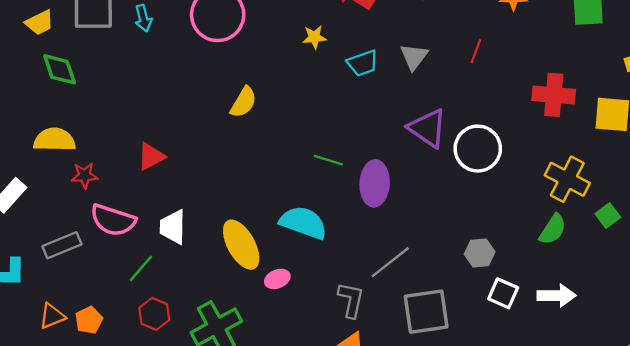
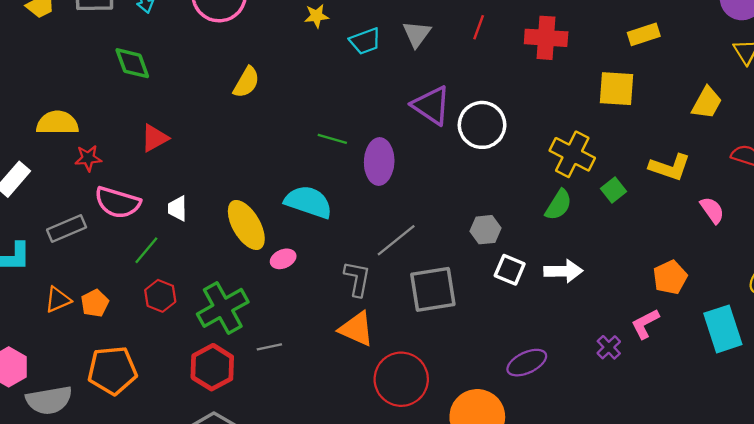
green diamond: (60, 69) -> (132, 63), moved
red cross: (554, 95) -> (546, 38), moved
white trapezoid: (173, 227) -> (177, 208), size x0.7

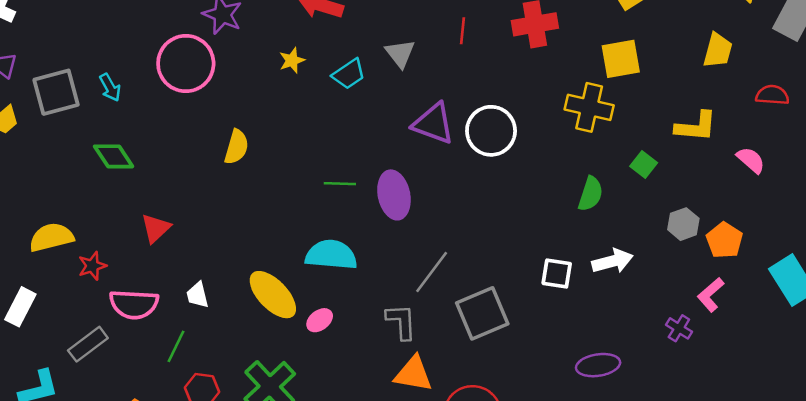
yellow cross: (572, 154) -> (589, 107), moved
gray hexagon: (486, 230) -> (683, 224), moved
purple ellipse: (527, 363) -> (598, 365), turned 30

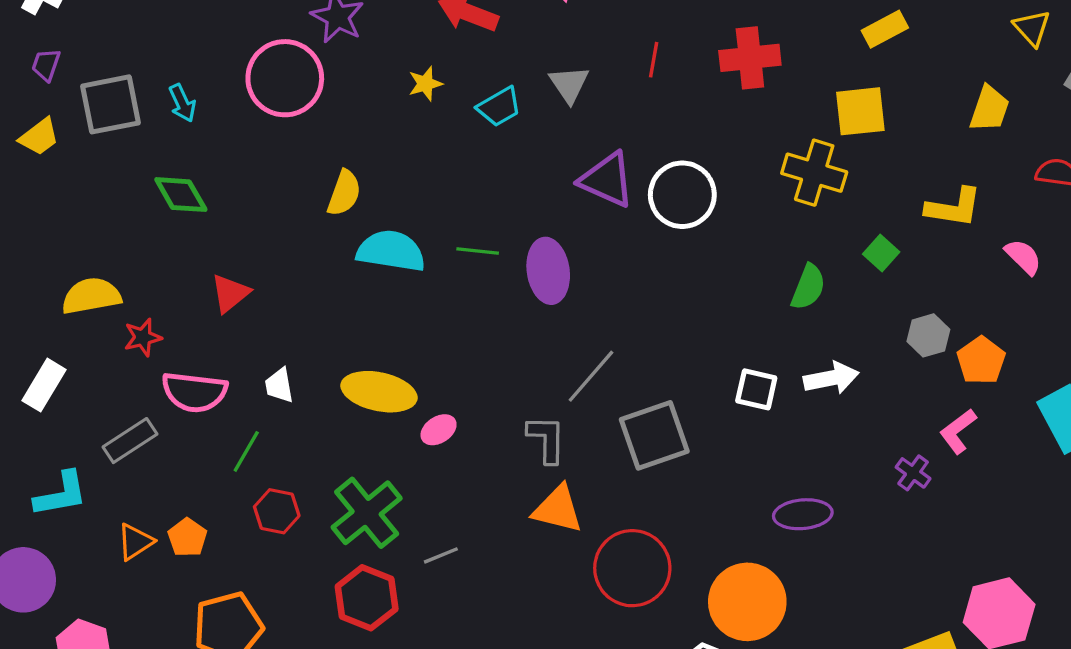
cyan semicircle: (331, 255) -> (391, 251), moved
yellow ellipse: (273, 295) -> (379, 392), turned -38

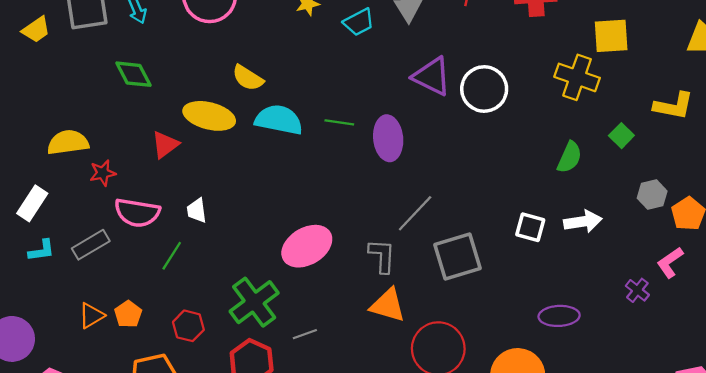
yellow semicircle: (344, 193) -> (248, 78), turned 100
yellow ellipse: (379, 392) -> (209, 116), moved
pink ellipse: (439, 430) -> (307, 246), size x2.0
cyan L-shape: (61, 494) -> (41, 250), moved, size x0.7
red hexagon: (277, 511) -> (188, 326), moved

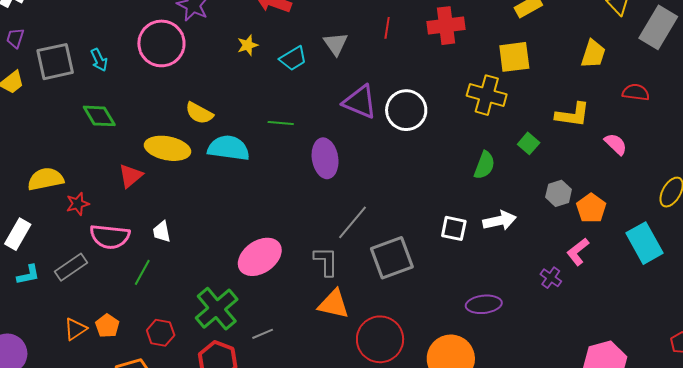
green line: (339, 122) -> (281, 123), moved

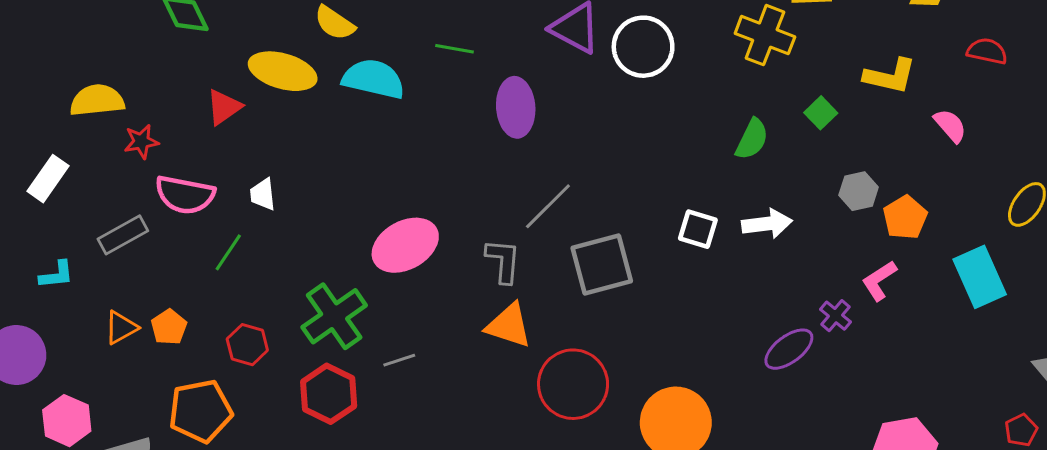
cyan L-shape: (28, 275) -> (56, 275), moved
purple ellipse: (484, 304) -> (789, 349), moved, turned -36

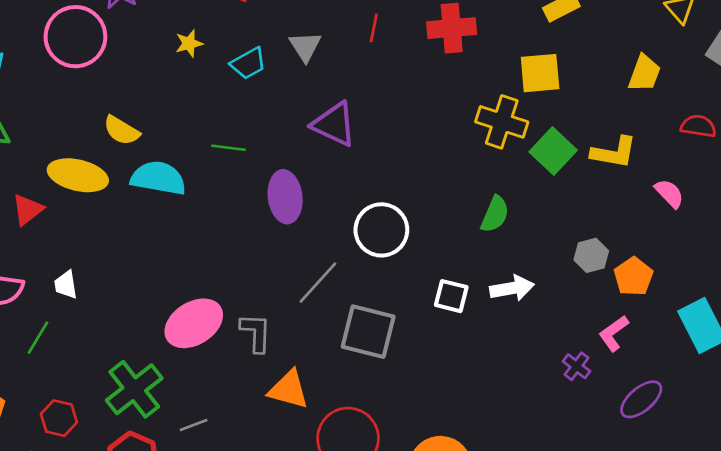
white circle: (643, 47) -> (381, 230), moved
green square: (821, 113) -> (553, 151), moved, size x1.6
gray L-shape: (503, 261) -> (256, 333), moved
gray square: (602, 264) -> (368, 332), turned 32
purple ellipse: (789, 349) -> (641, 399), moved

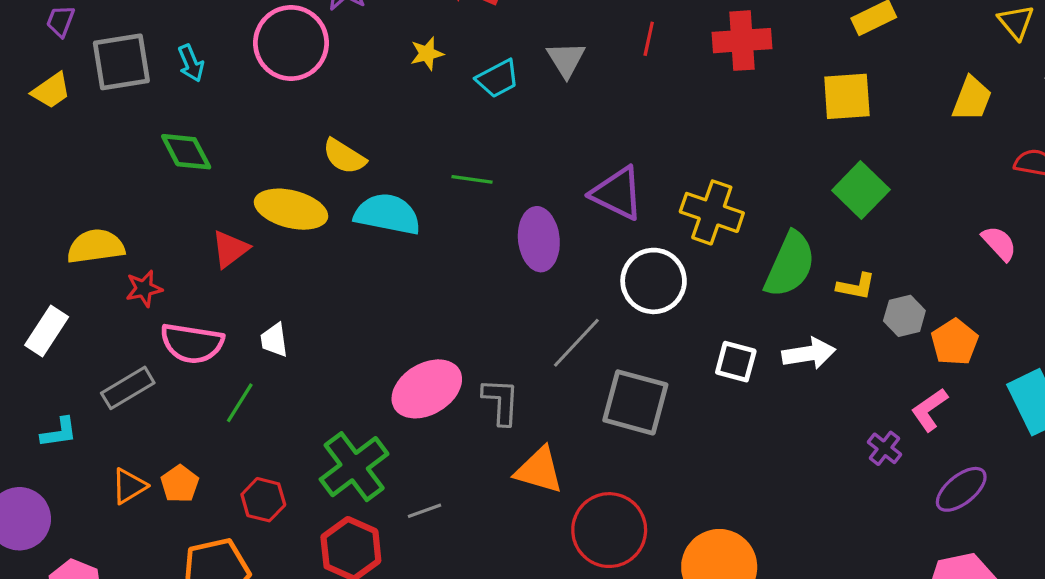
yellow cross: (502, 122) -> (712, 212), moved
purple triangle: (334, 124) -> (617, 193), moved
yellow L-shape: (614, 152) -> (856, 286), moved, size x0.7
green semicircle: (495, 214) -> (790, 265), size x1.5

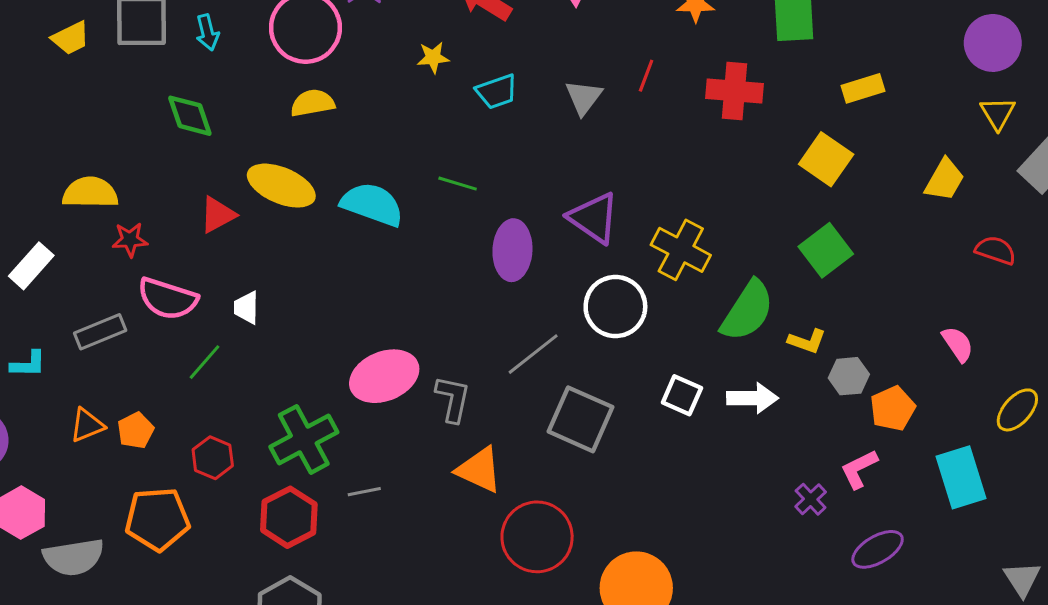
gray triangle: (566, 59) -> (584, 97), moved
yellow square: (847, 96) -> (826, 159), turned 30
yellow semicircle: (344, 156) -> (313, 103), moved, turned 129
pink semicircle: (999, 243) -> (958, 344), moved

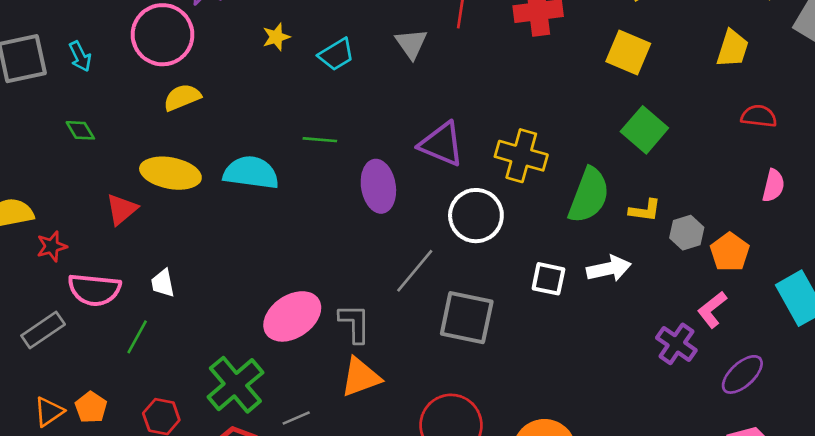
green diamond: (190, 116) -> (80, 130), size x0.7
red semicircle: (996, 250) -> (759, 116), moved
pink semicircle: (958, 344) -> (773, 186), turned 60
orange triangle: (479, 470) -> (361, 377), moved, turned -33
purple cross: (811, 499) -> (676, 344), size x1.4

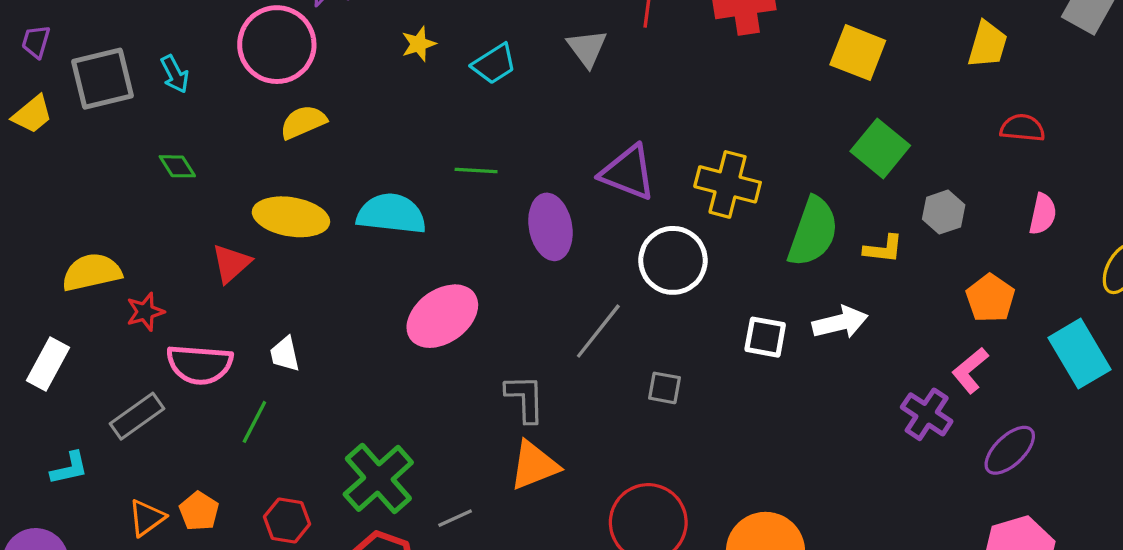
gray hexagon: (687, 233) -> (944, 212), moved
pink ellipse: (292, 316) -> (442, 316), moved
gray square: (467, 318) -> (665, 388), size x0.5

